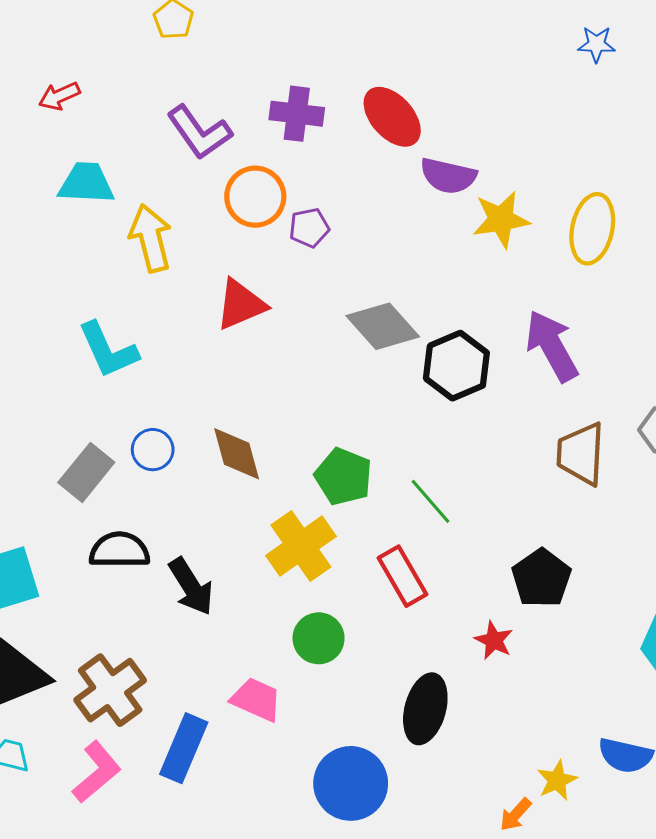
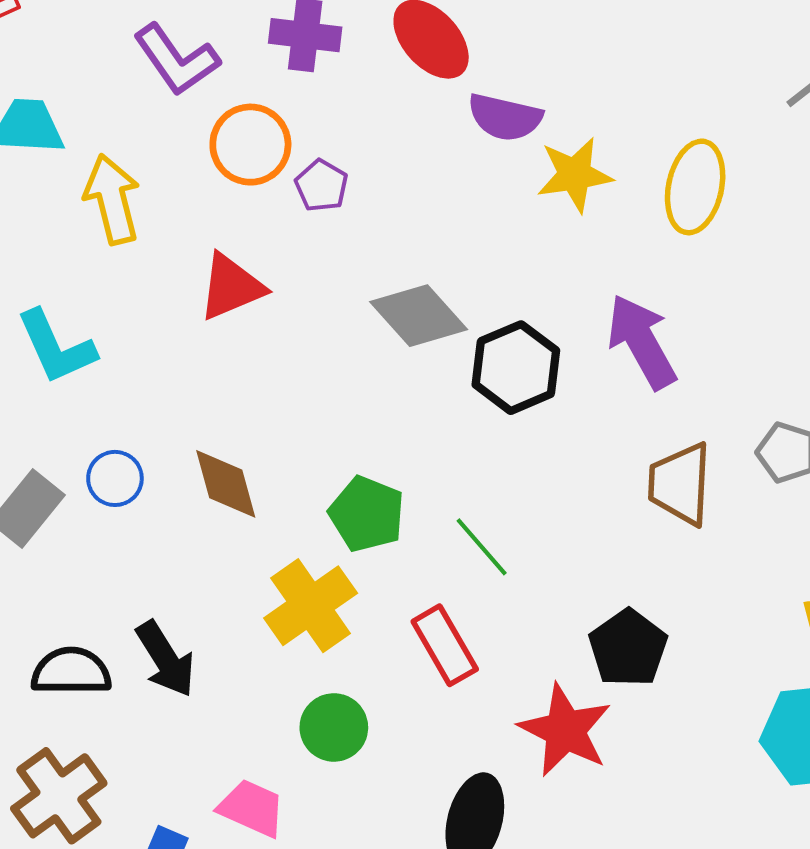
purple pentagon: (309, 228) -> (322, 186), turned -30
black semicircle: (119, 550) -> (71, 671), moved
red star: (494, 640) -> (565, 730), size x1.8

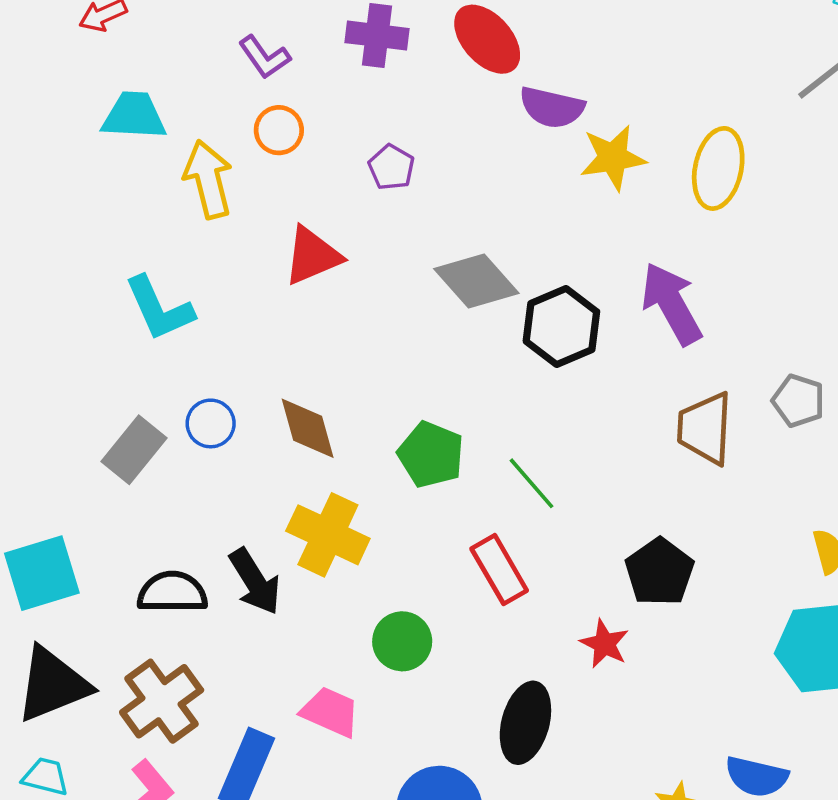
purple L-shape: (177, 60) -> (264, 57), size x0.7
orange circle: (250, 145) -> (279, 130), moved, size x0.7
yellow cross: (311, 606) -> (328, 535), moved, turned -30
red star: (565, 730) -> (604, 644), size x0.6

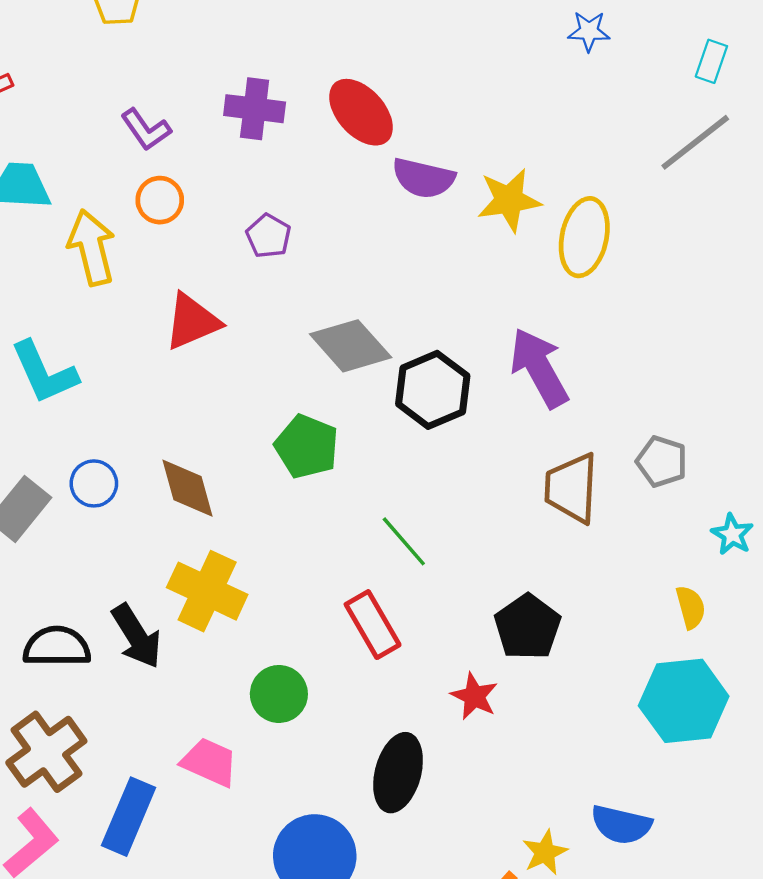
yellow star: (613, 158) -> (509, 200), moved
green pentagon: (431, 455) -> (307, 446), moved

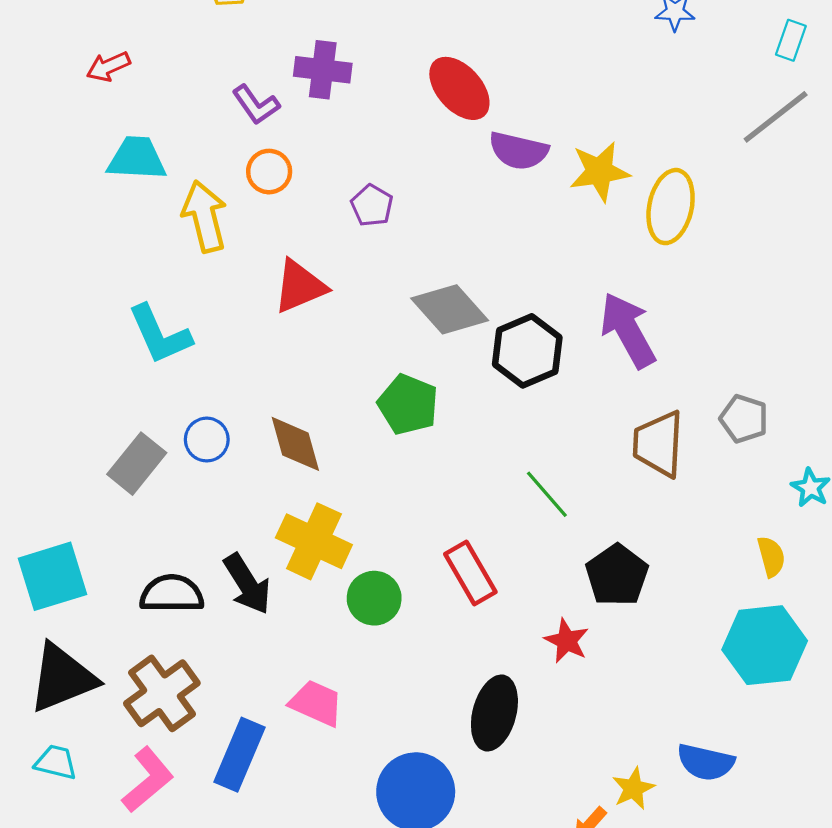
purple cross: (255, 109) -> (323, 70), moved
green line: (404, 541) -> (547, 494), moved
green circle: (279, 694) -> (374, 598), moved

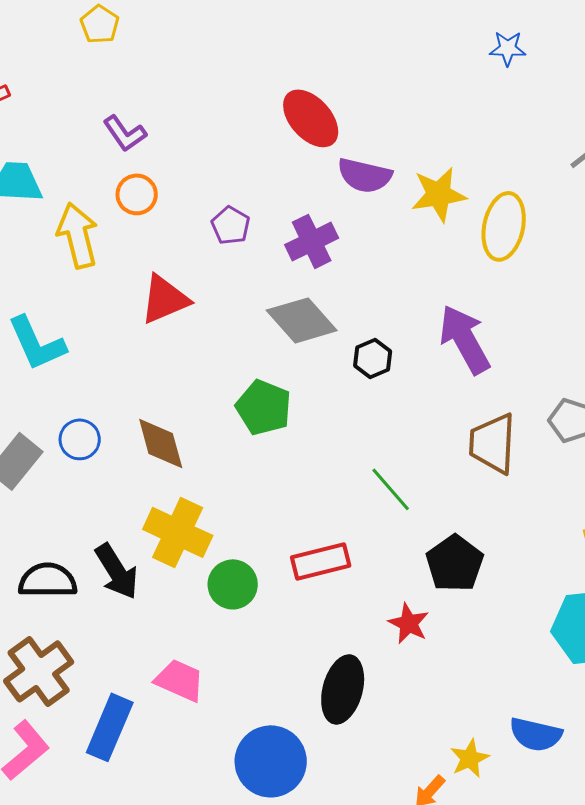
purple cross: (323, 70) -> (312, 241), moved, turned -33
black hexagon: (527, 351) -> (373, 358), size x0.6
red rectangle: (470, 573) -> (321, 561), turned -74

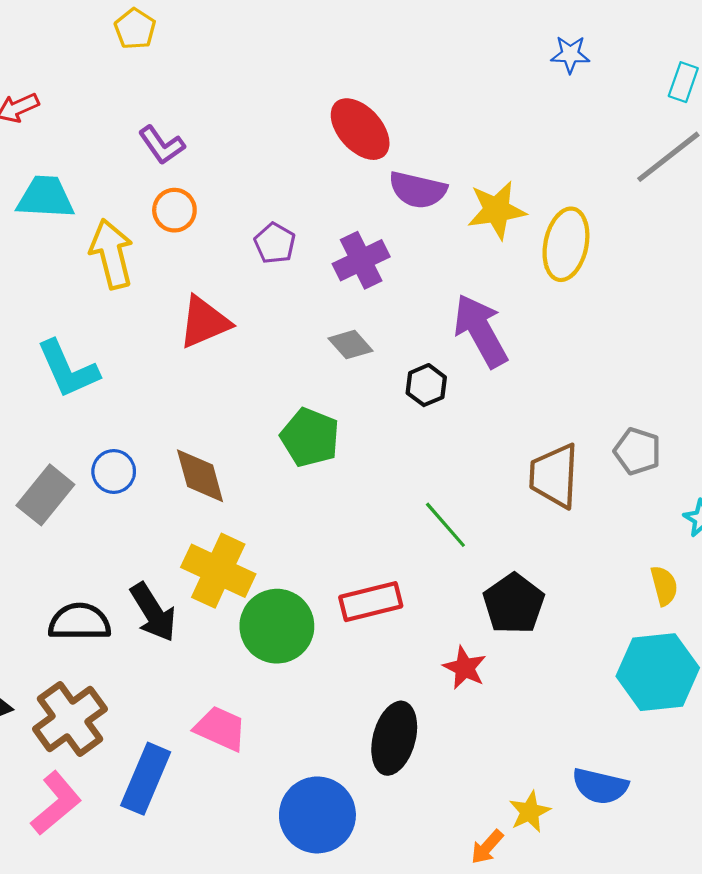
gray diamond: (302, 320) -> (350, 345), size x0.6
purple arrow: (465, 339) -> (481, 331), moved
green circle: (233, 584) -> (277, 626), size x1.4

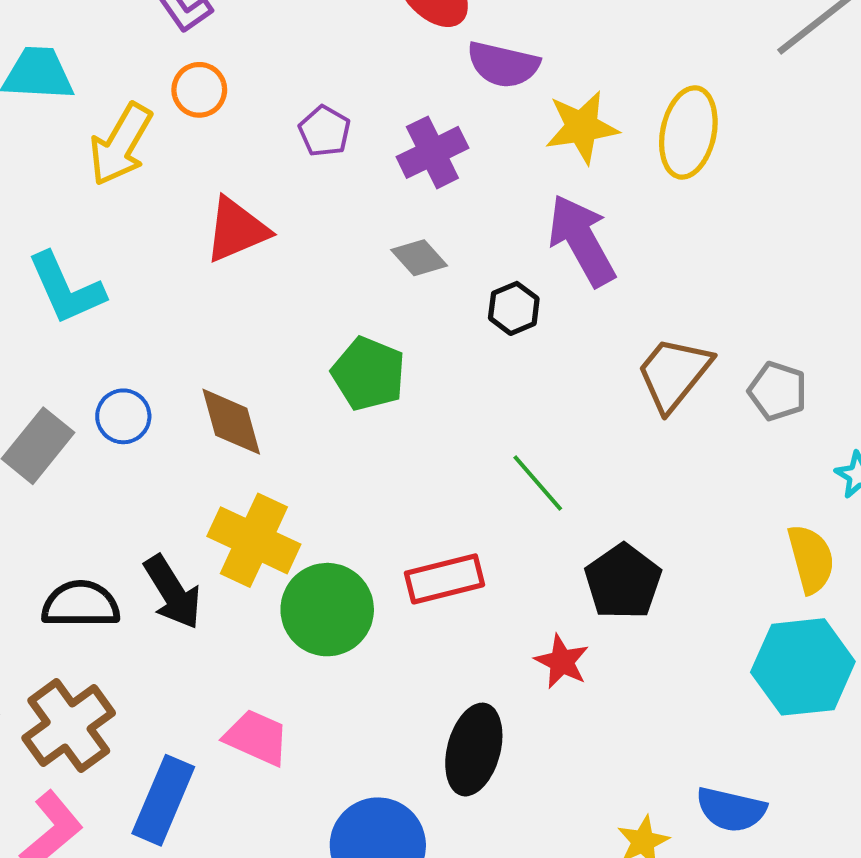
yellow star: (497, 210) -> (582, 127), moved
yellow arrow: (112, 254) -> (121, 144), turned -136
brown trapezoid: (554, 476) -> (674, 374), moved, turned 36
yellow semicircle: (664, 586) -> (811, 559), size x1.4

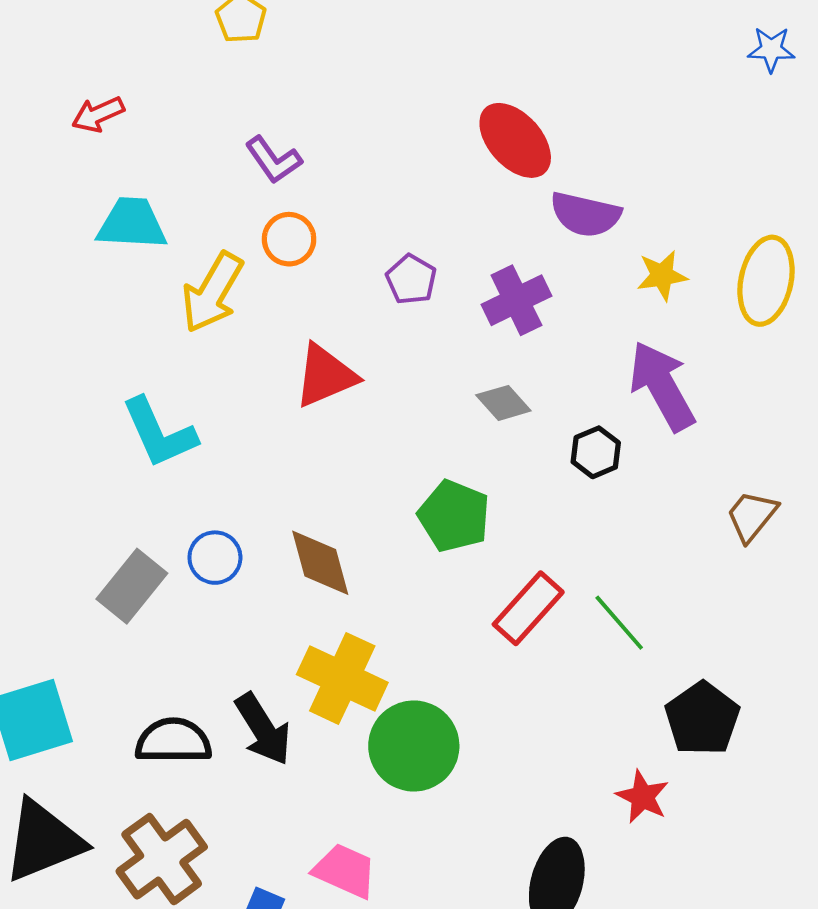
yellow star: (582, 127) -> (662, 276), size x0.7
brown trapezoid: (674, 374) -> (752, 516), size x0.7
red rectangle: (444, 579) -> (528, 608), moved, turned -34

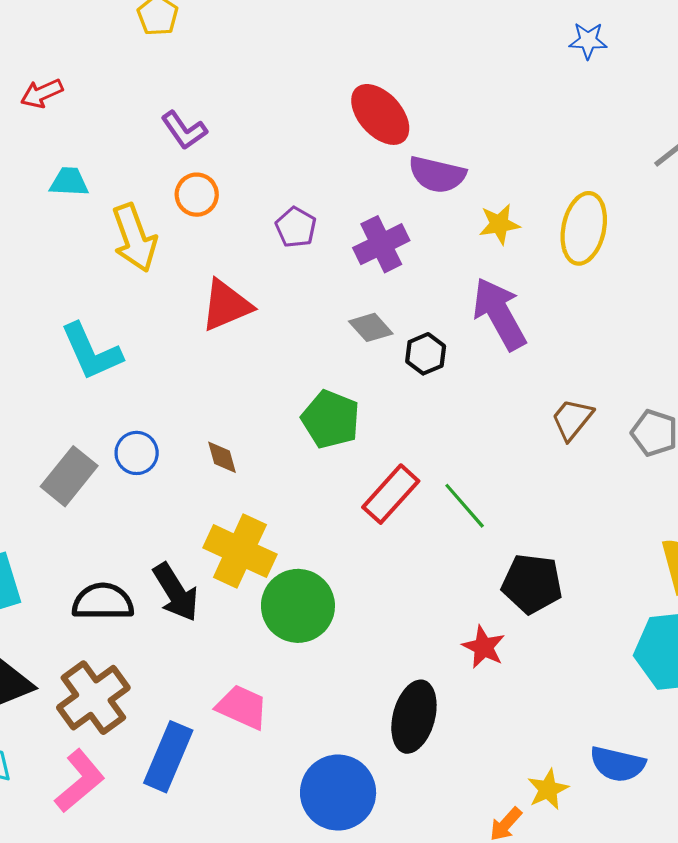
cyan trapezoid: (132, 224) -> (69, 182), size x0.7
yellow arrow: (212, 292) -> (135, 238), turned -50
black hexagon: (596, 452) -> (426, 354), moved
brown diamond: (320, 563) -> (222, 457), size x0.6
black pentagon: (702, 719) -> (532, 584), turned -30

